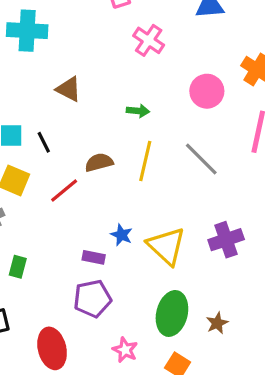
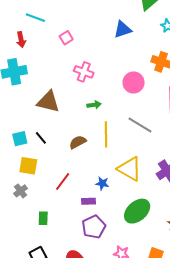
pink cross: (149, 40) -> (84, 72), moved
brown triangle: (69, 89) -> (48, 102), size x1.4
red line: (64, 191) -> (63, 181), moved
yellow triangle: (166, 246) -> (130, 169), moved
green ellipse: (172, 313) -> (137, 211), moved, turned 48

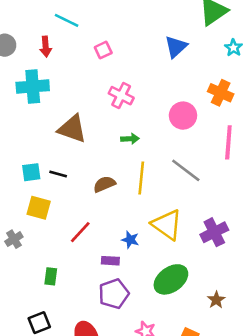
blue triangle: (123, 29) -> (176, 47), turned -30
black line: (41, 138) -> (58, 174), turned -40
gray cross: (21, 191) -> (14, 239), moved

